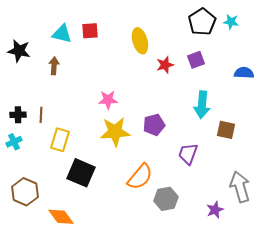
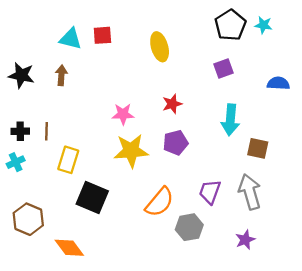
black star: (19, 51) -> (21, 75), moved
red star: (165, 65) -> (172, 104), moved
purple trapezoid: (188, 154) -> (210, 192), moved
gray arrow: (240, 187) -> (250, 192), moved

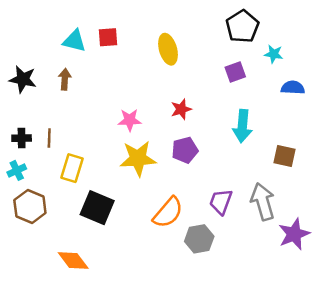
cyan star: (263, 25) -> (274, 54), moved
brown square: (258, 148) -> (284, 156), moved
brown hexagon: (28, 219) -> (30, 206), moved
purple star: (245, 240) -> (294, 234), moved, size x1.5

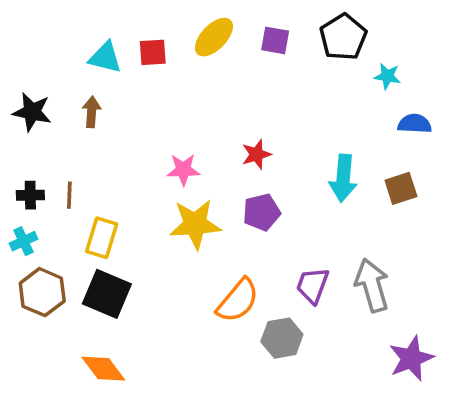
yellow ellipse: (168, 49) -> (214, 37), moved, turned 60
purple square: (235, 72) -> (275, 40), moved, turned 30
brown square: (284, 156) -> (401, 188), moved, turned -30
black square: (97, 208) -> (107, 294), moved
purple star: (294, 234) -> (411, 358), moved

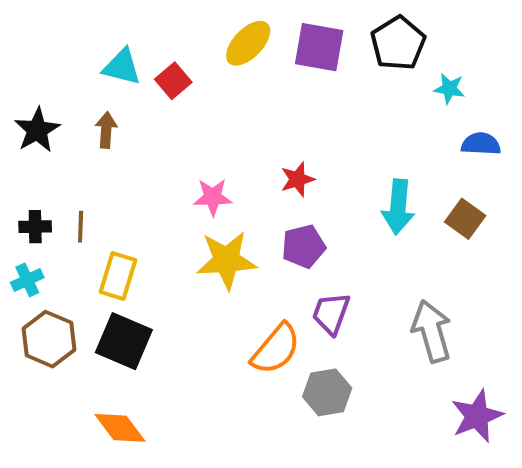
purple square: (275, 40) -> (319, 47), size x1.5
red square: (153, 52) -> (173, 81), moved, turned -36
black star: (32, 112) -> (37, 130), turned 30
brown square: (401, 188) -> (465, 219), turned -36
purple trapezoid: (313, 285) -> (331, 313), moved

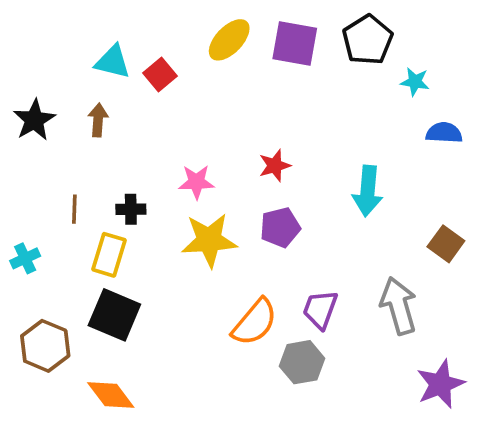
brown square: (465, 219) -> (446, 244), moved
black cross: (35, 227) -> (131, 209), moved
purple trapezoid: (331, 313) -> (320, 309), moved
brown hexagon: (49, 339) -> (45, 346), moved

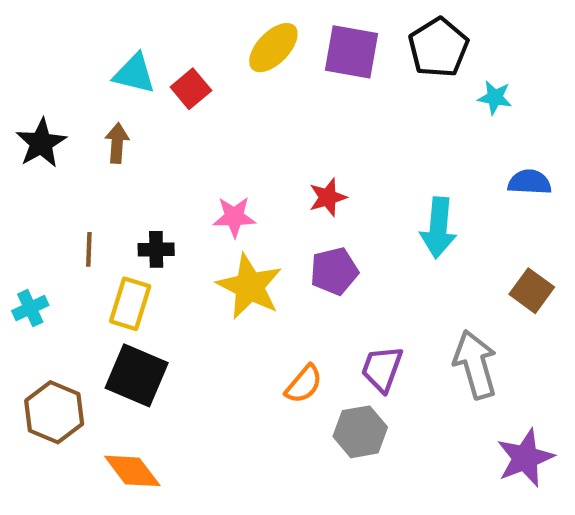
blue semicircle: (444, 133) -> (530, 182), moved
yellow star: (209, 240) -> (250, 286), turned 30
orange semicircle: (255, 322) -> (304, 384), size x0.7

